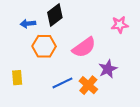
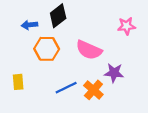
pink semicircle: (84, 47) -> (89, 50), turned 60
purple star: (108, 69) -> (114, 73), turned 30

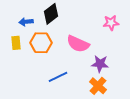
yellow rectangle: (18, 82) -> (16, 43), moved
orange cross: (93, 90) -> (98, 86), moved

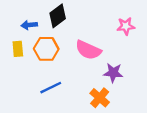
blue line: (58, 77) -> (51, 88), moved
orange cross: (98, 86) -> (100, 98), moved

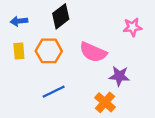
blue arrow: (29, 25) -> (19, 21), moved

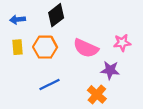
pink star: (132, 27) -> (122, 43), moved

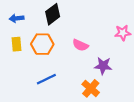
pink star: (122, 43) -> (123, 33), moved
pink semicircle: (86, 48) -> (80, 45), size x0.7

